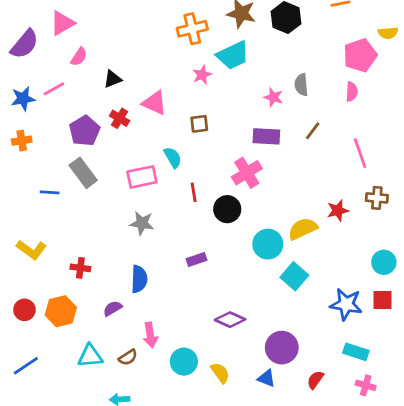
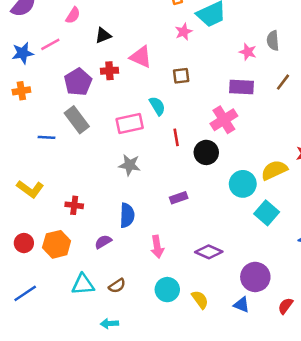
red cross: (120, 118) -> (109, 71), turned -36
pink arrow: (150, 335) -> (157, 247), moved

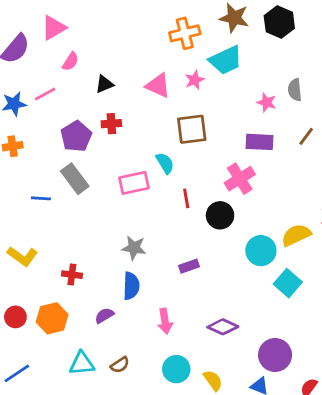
pink triangle: (141, 57) -> (158, 86), moved
brown square: (181, 76) -> (192, 129), size x1.6
gray star: (130, 165) -> (134, 248), moved

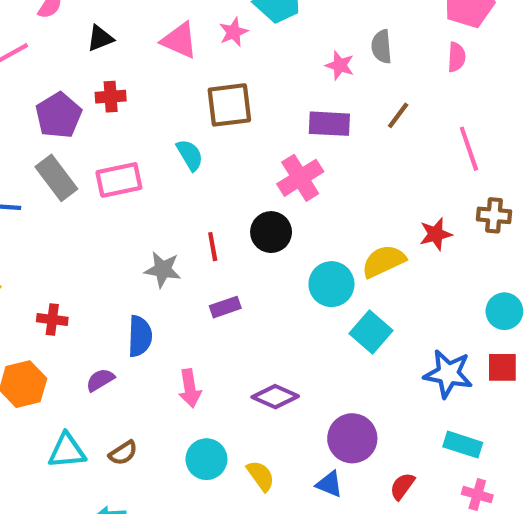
pink rectangle: (134, 183) -> (119, 180), moved
red line: (186, 198) -> (213, 247), moved
gray star: (134, 248) -> (163, 270), moved

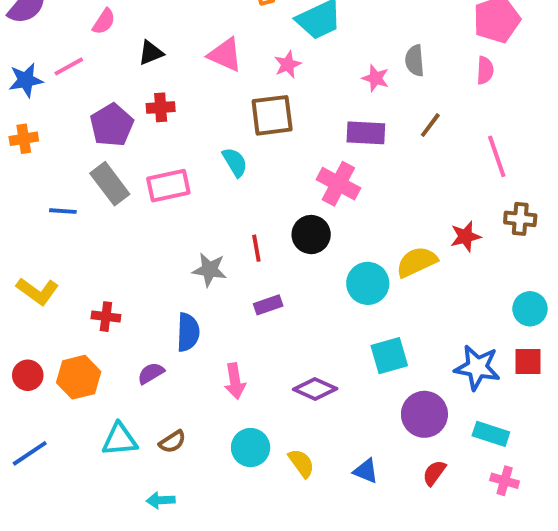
pink star: (234, 32) -> (288, 64), moved
pink cross: (300, 178) -> (338, 184), turned -30
cyan square: (371, 332) -> (389, 356), moved, turned 33
purple circle: (352, 438) -> (424, 414), moved

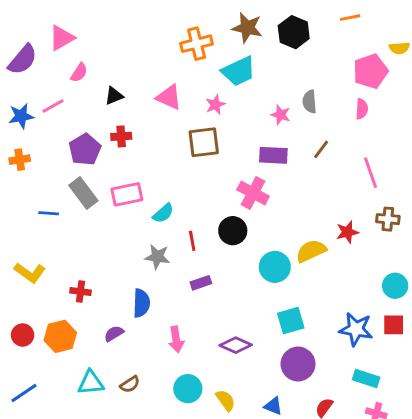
cyan semicircle: (235, 162) -> (163, 213), moved, turned 80
purple circle: (424, 414) -> (298, 364), moved

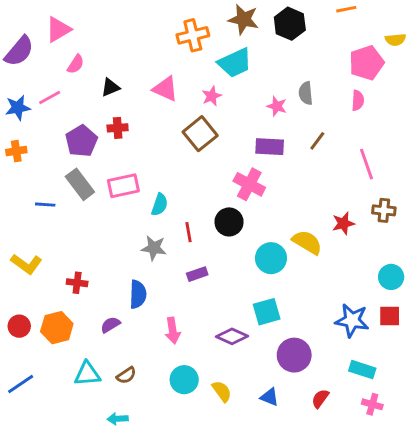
brown square: (204, 142) -> (200, 134), turned -32
cyan semicircle: (163, 213) -> (160, 205), turned -30
yellow semicircle: (311, 251) -> (307, 242), turned 56
cyan square: (291, 321) -> (267, 312), moved

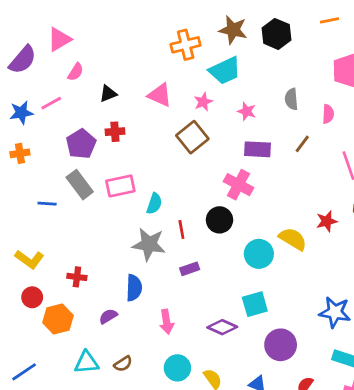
pink semicircle: (358, 100) -> (328, 114), moved
pink star: (277, 106) -> (247, 111), moved
gray star: (154, 248) -> (149, 244), size x1.4
red circle: (19, 326) -> (32, 297), moved

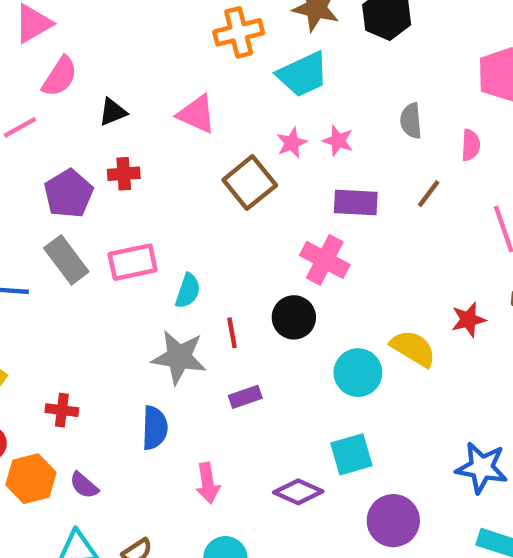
pink semicircle: (76, 72) -> (60, 77), size x1.4
pink star: (203, 102) -> (292, 143), moved
purple semicircle: (108, 316) -> (84, 485), moved, turned -108

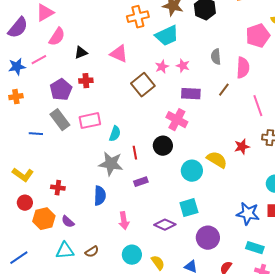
pink semicircle: (471, 145) -> (243, 68), size x1.5

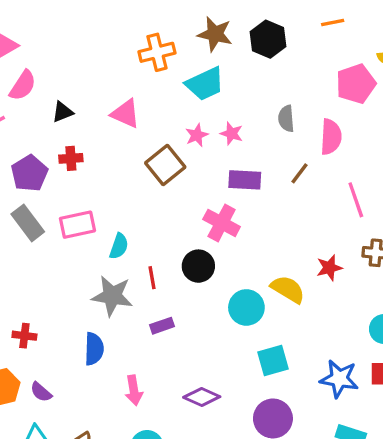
cyan square: (189, 208) -> (273, 360), moved

